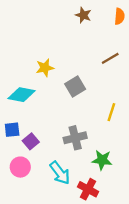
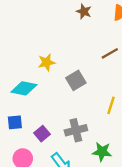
purple square: (31, 141) -> (42, 134), moved

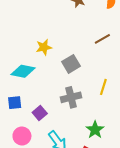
gray cross: (76, 130) -> (71, 97), moved
green star: (102, 152) -> (95, 130), turned 30

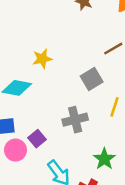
gray square: (71, 64) -> (92, 79), moved
pink circle: (22, 136) -> (15, 150), moved

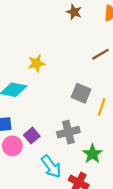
gray square: (92, 79) -> (81, 93), moved, turned -36
gray cross: (75, 120) -> (68, 132), moved

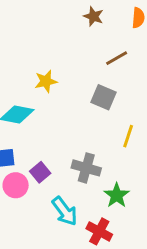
brown line: (100, 54) -> (117, 58), moved
gray square: (81, 93) -> (104, 97), moved
gray cross: (68, 132) -> (86, 168), turned 30

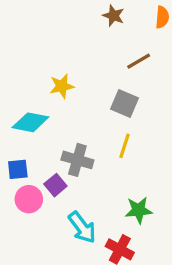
yellow line: (128, 136) -> (124, 146), moved
gray cross: (86, 168) -> (77, 160), moved
green star: (117, 195) -> (139, 210), turned 30

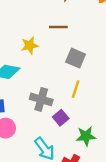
brown line: (139, 61) -> (58, 27), moved, turned 30
purple square: (55, 185) -> (61, 118), moved

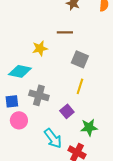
gray cross: (41, 99) -> (39, 95), moved

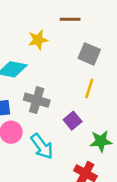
cyan arrow: (53, 138) -> (42, 146), moved

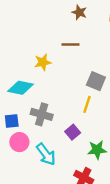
gray square: (89, 54) -> (96, 81), moved

